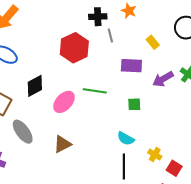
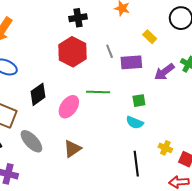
black cross: (98, 17) -> (78, 18), moved
gray line: (110, 36) -> (110, 51), moved
cyan semicircle: (126, 138) -> (135, 123), moved

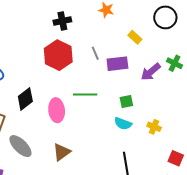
pink ellipse: (69, 107) -> (57, 110), turned -40
yellow cross: (165, 148) -> (154, 127), moved

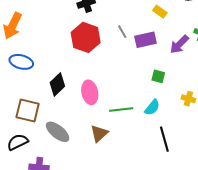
green line: (85, 94) -> (121, 109), moved
green square: (126, 101) -> (158, 76), turned 32
cyan semicircle: (123, 124) -> (152, 107), moved, turned -66

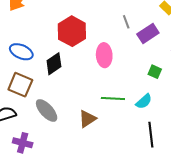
red hexagon: (86, 37) -> (72, 31), moved
purple rectangle: (145, 40) -> (148, 33), turned -30
blue ellipse: (21, 62) -> (21, 52), moved
pink ellipse: (90, 92) -> (104, 55), moved

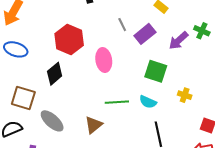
blue ellipse: (21, 52) -> (16, 49), moved
green square: (155, 72) -> (156, 71), size x1.6
cyan semicircle: (144, 101) -> (148, 102), turned 72

